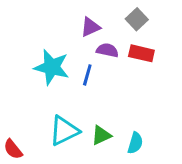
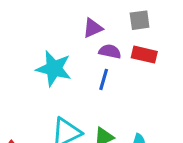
gray square: (137, 19) -> (140, 20), turned 35
blue line: (87, 75) -> (104, 79), moved

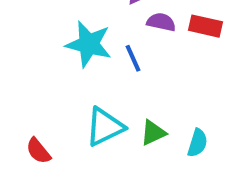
blue line: (104, 79) -> (133, 58), moved, turned -40

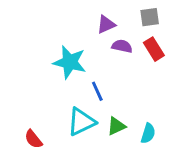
red rectangle: (206, 26) -> (154, 49), turned 45
blue line: (133, 58) -> (97, 91), moved

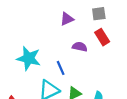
purple semicircle: (122, 46) -> (80, 47), moved
cyan star: (70, 62) -> (29, 58), moved

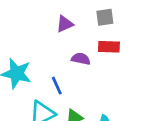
red rectangle: (102, 37) -> (109, 47), turned -56

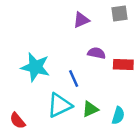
red rectangle: (109, 47) -> (123, 65), moved

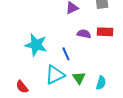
red rectangle: (123, 65) -> (105, 32), moved
green triangle: (90, 109) -> (79, 78), turned -40

